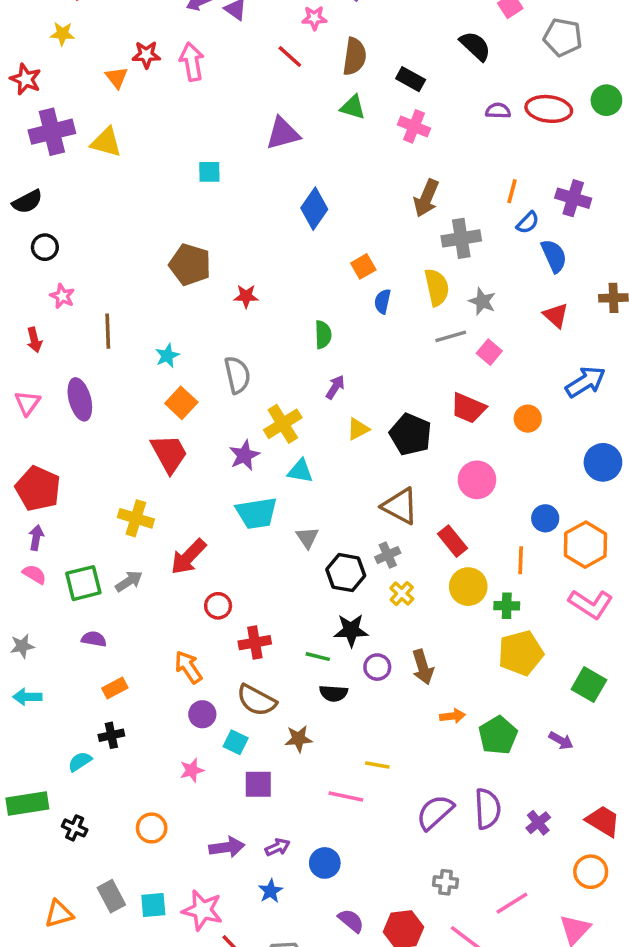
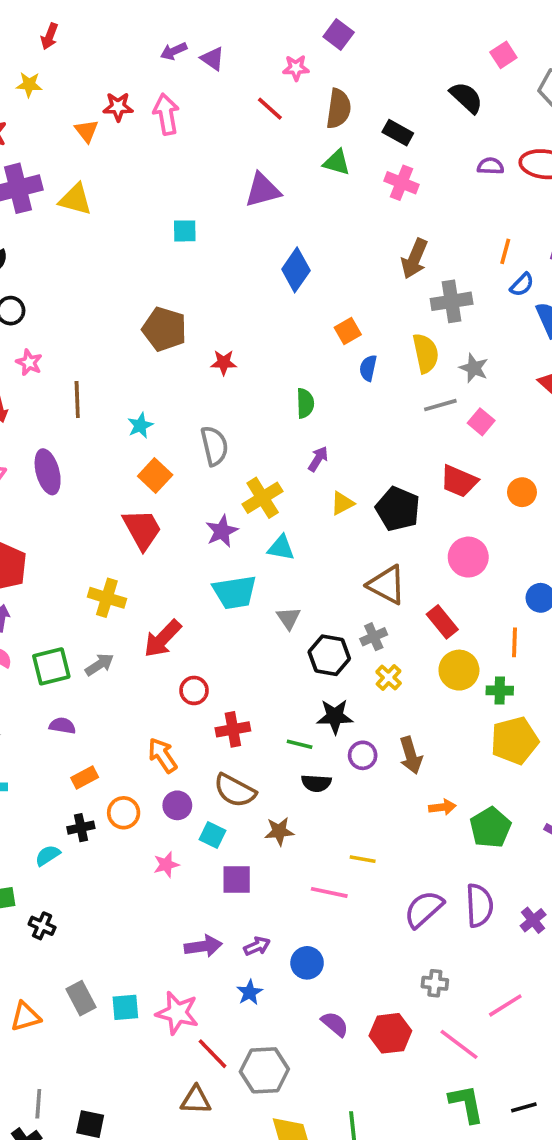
orange circle: (152, 828) -> (124, 813), moved

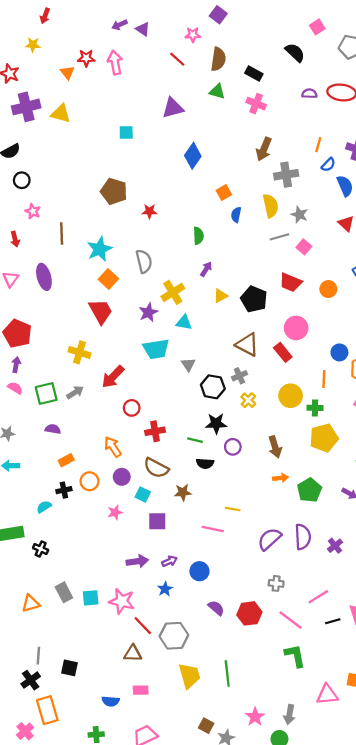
cyan star: (140, 425) -> (99, 249), size x1.6
red rectangle: (442, 622) -> (283, 352), moved
brown arrow: (411, 755) -> (275, 447), moved
black line: (524, 1107) -> (333, 621), moved

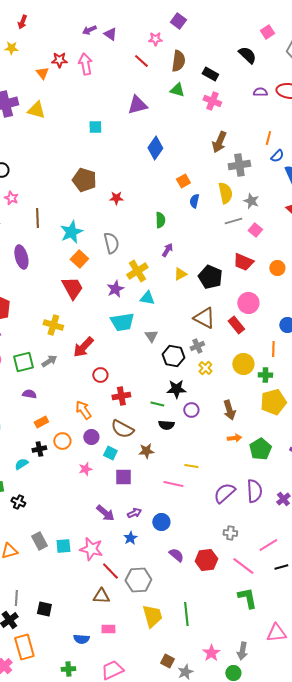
purple arrow: (137, 561) -> (105, 513), turned 48

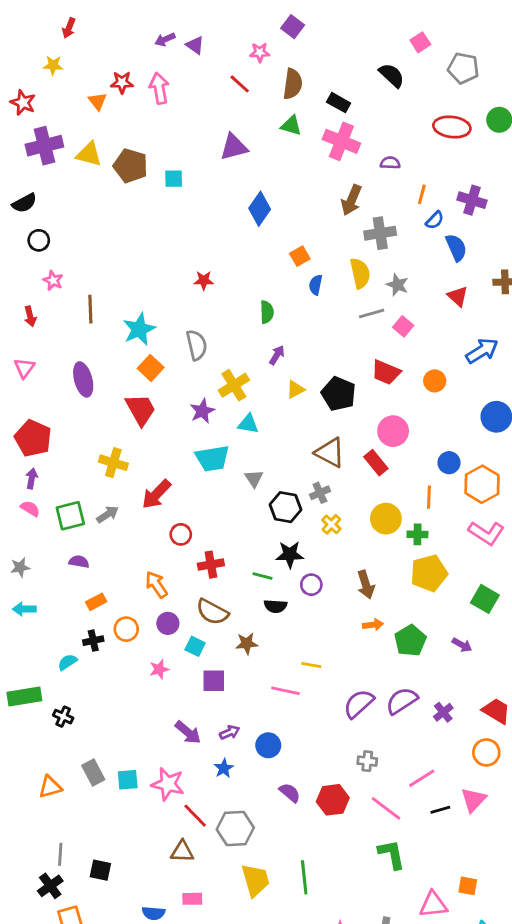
purple semicircle: (260, 92) -> (390, 163), moved
pink cross: (212, 101) -> (341, 141), size x1.4
brown pentagon: (84, 180) -> (131, 166), moved
purple ellipse: (21, 257) -> (83, 379), moved
purple semicircle: (254, 491) -> (402, 701), turned -120

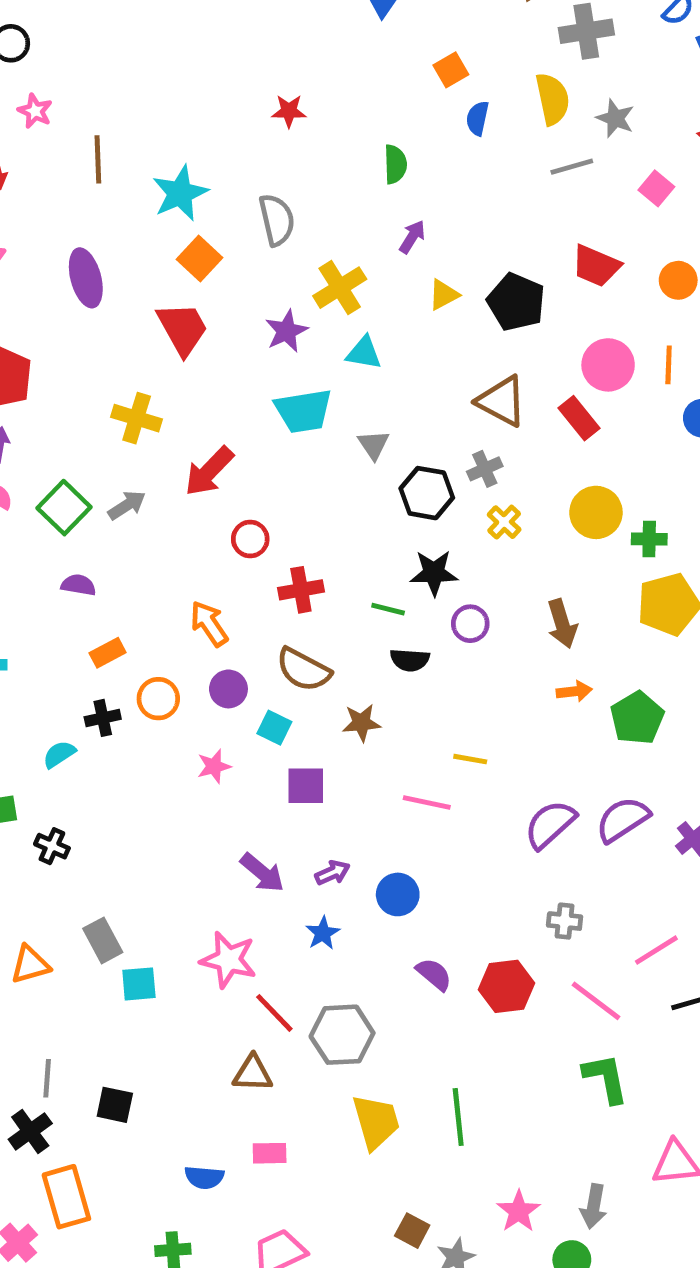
pink square: (403, 326) -> (656, 188), moved
orange line: (429, 497) -> (669, 365), moved
green square: (70, 516) -> (64, 508), turned -32
cyan square: (128, 780) -> (139, 984), moved

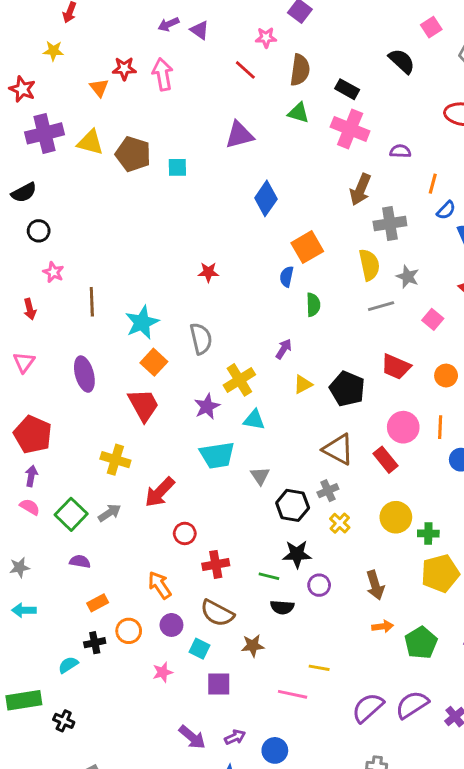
orange square: (451, 70) -> (307, 247), size x1.5
blue semicircle: (478, 118) -> (287, 277), moved
green semicircle: (395, 164) -> (313, 305), moved

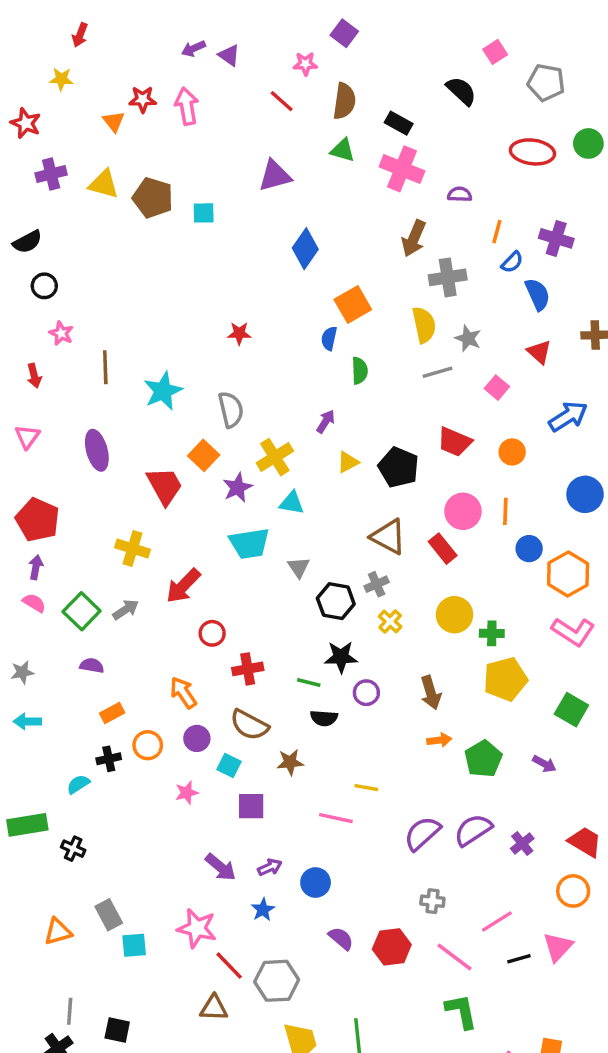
purple cross: (45, 133) -> (51, 174), size x0.7
orange square: (154, 362) -> (204, 455), moved

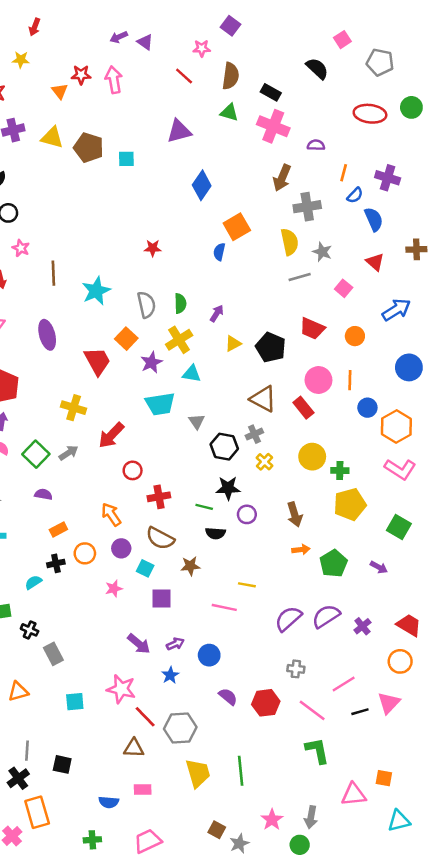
green semicircle: (360, 371) -> (180, 303), moved
gray rectangle: (109, 915) -> (53, 654), moved

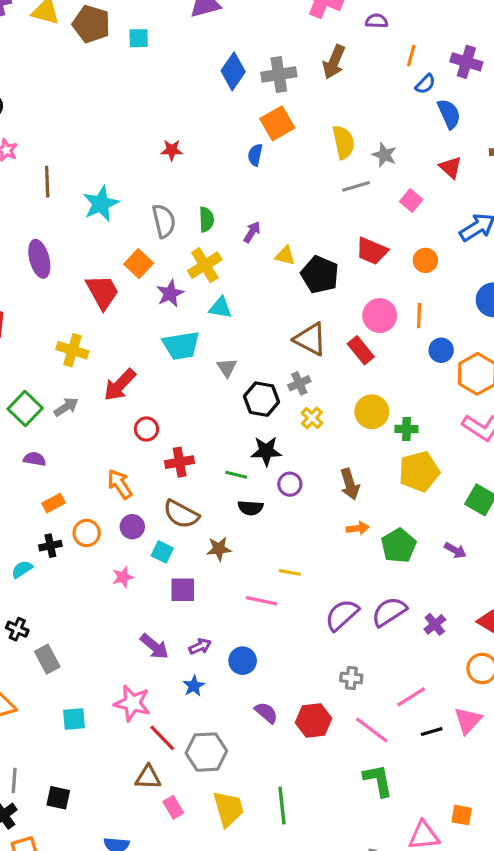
gray cross: (307, 207) -> (279, 74), moved
yellow triangle: (233, 344) -> (285, 256), moved, turned 42
pink rectangle: (143, 790) -> (173, 807), moved, turned 60

